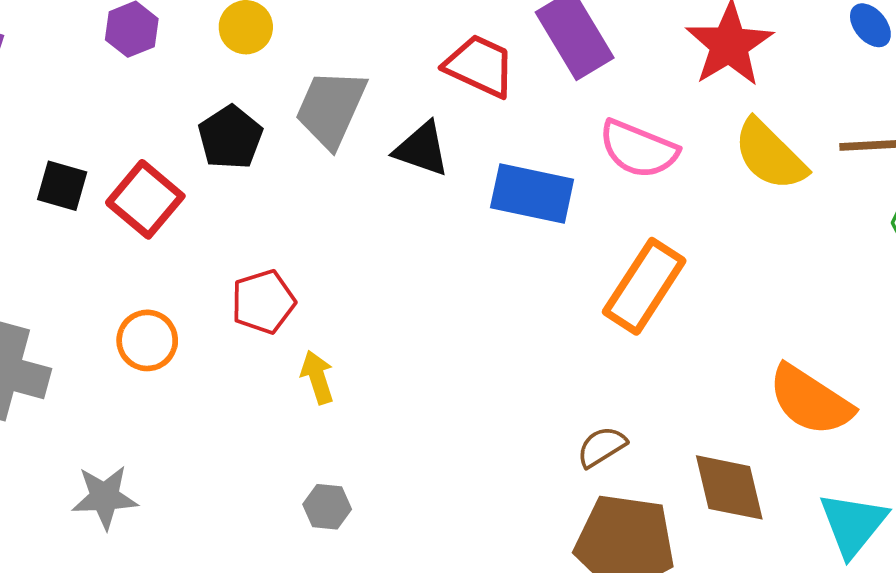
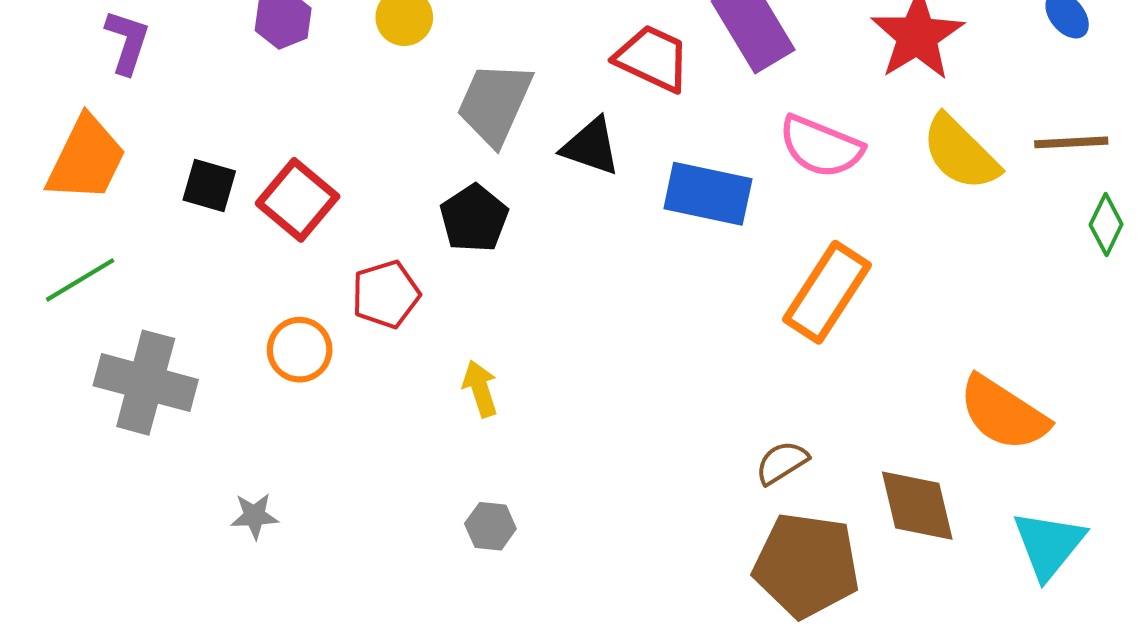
black pentagon: (230, 137) -> (474, 218), moved
red pentagon: (263, 302) -> (386, 294), moved
gray star: (105, 497) -> (254, 516), size x0.7

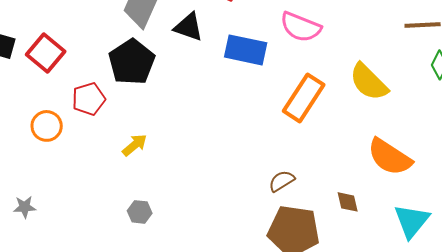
yellow semicircle: (960, 153) -> (369, 82), moved
black pentagon: (474, 218) -> (132, 62), size x1.4
yellow arrow: (480, 389) -> (135, 145), turned 68
brown diamond: (917, 506) -> (348, 202), size x0.6

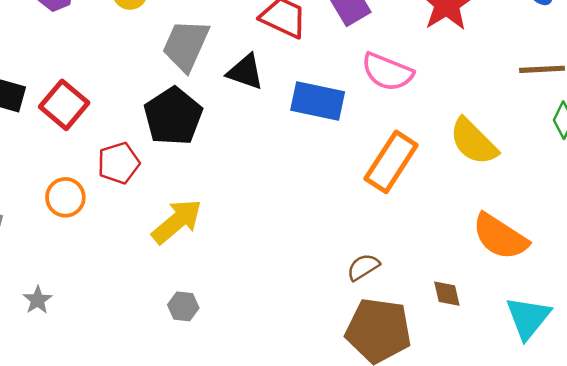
yellow arrow: (135, 145) -> (177, 221), size x1.6
gray star: (25, 207) -> (37, 300), turned -30

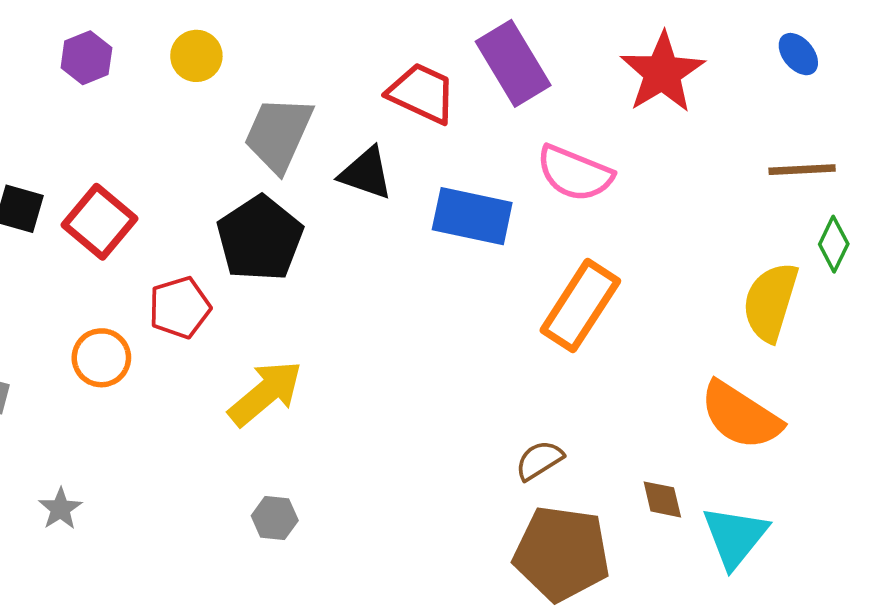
yellow semicircle: (473, 142) -> (770, 302), moved, turned 62
cyan triangle: (528, 318) -> (735, 537), moved

